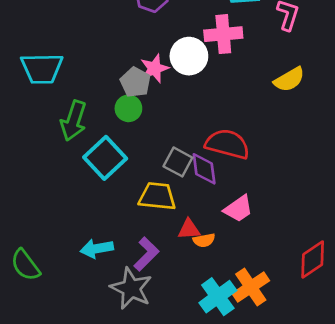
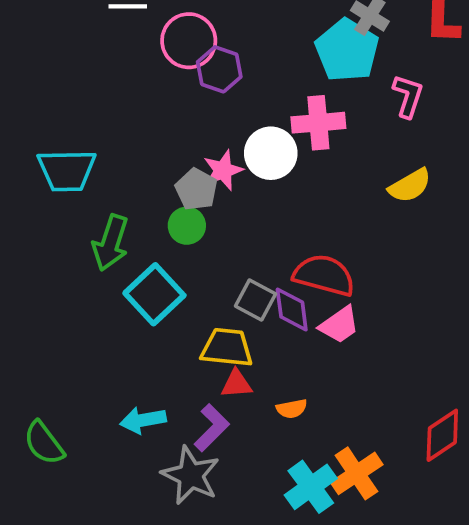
pink trapezoid: (238, 209) -> (339, 325), moved
red triangle: (189, 229) -> (236, 384), moved

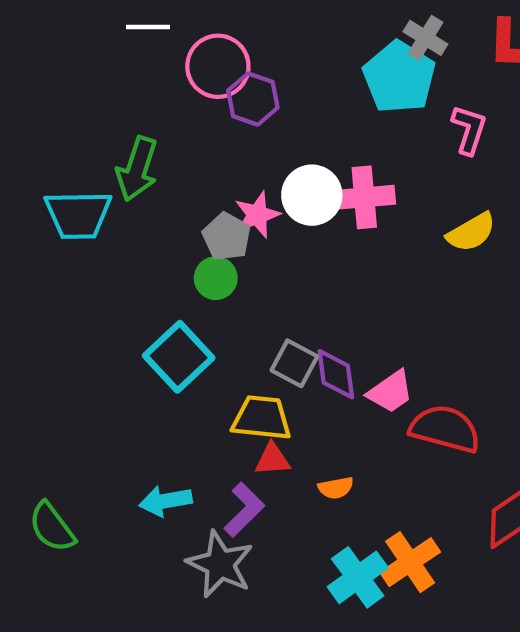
pink cross: (318, 123) -> (364, 197), moved
green arrow: (111, 243) -> (137, 169), moved
red semicircle: (324, 275) -> (445, 429), moved

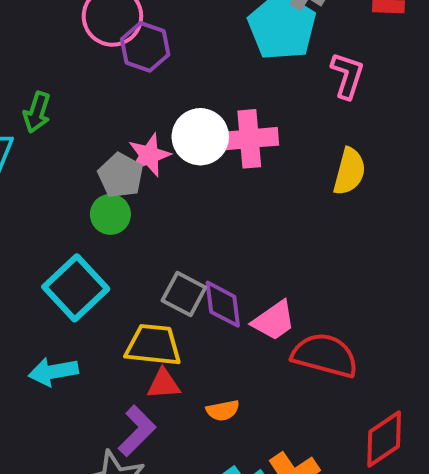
green arrow: (137, 169) -> (37, 112), size x0.7
yellow semicircle: (471, 232) -> (349, 171), turned -45
cyan arrow: (165, 501) -> (53, 372), moved

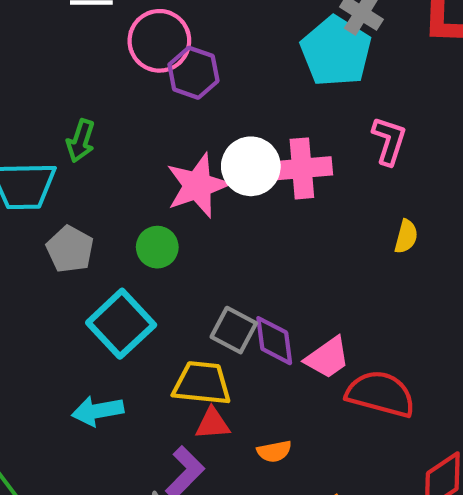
pink L-shape: (347, 75) -> (389, 141), moved
pink star: (149, 155) -> (198, 185), size x1.4
yellow semicircle: (349, 171) -> (406, 236), moved, size x0.7
gray pentagon: (121, 176) -> (70, 249), moved

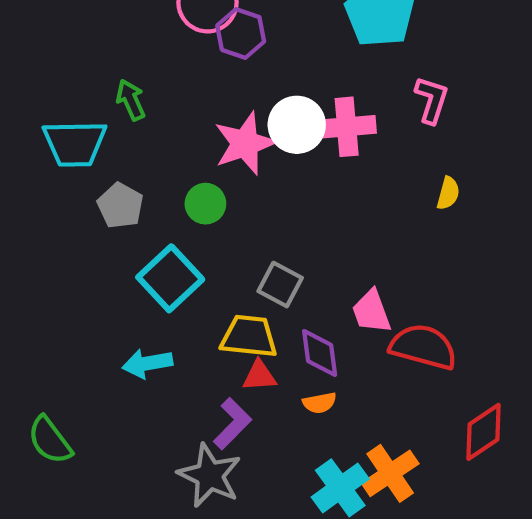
green arrow: (81, 141) -> (131, 100), turned 138
purple diamond: (274, 341) -> (320, 353), moved
pink trapezoid: (327, 358) -> (371, 312), turned 105

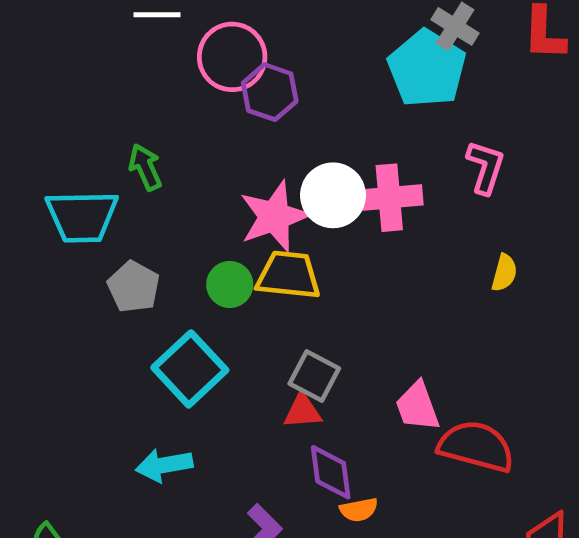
yellow trapezoid: (249, 336) -> (288, 275), moved
purple diamond: (320, 353) -> (331, 472), moved
red triangle: (259, 376) -> (302, 411), moved

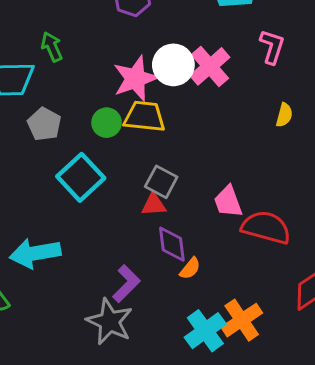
pink cross: (389, 198) -> (210, 66), turned -36
cyan arrow: (164, 465) -> (35, 253), moved, size x1.4
orange semicircle: (359, 510) -> (190, 268), turned -40

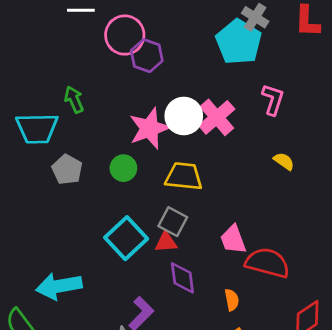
yellow semicircle: (284, 115) -> (284, 161), turned -70
yellow trapezoid: (145, 117) -> (184, 176), moved
cyan square: (81, 177) -> (126, 238), moved
orange semicircle: (190, 268) -> (232, 300), moved, turned -50

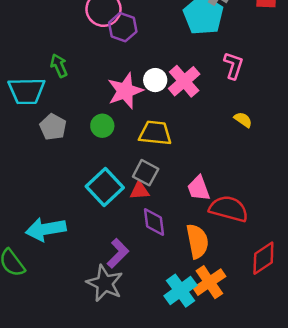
white circle: (184, 116) -> (155, 80), size x0.7
orange semicircle: (232, 300) -> (197, 241), size x1.8

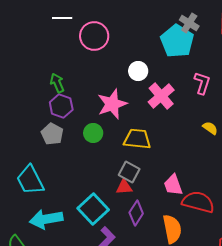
purple hexagon: (123, 27) -> (61, 106), moved
white circle: (155, 80) -> (138, 71), moved
cyan trapezoid: (27, 91) -> (30, 180), moved, turned 64
cyan square: (105, 187) -> (93, 209), moved
purple diamond: (154, 222) -> (136, 213), turned 40

